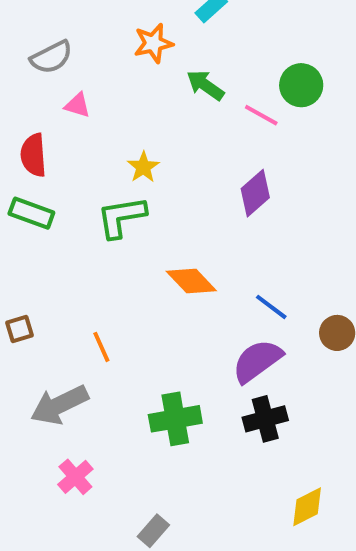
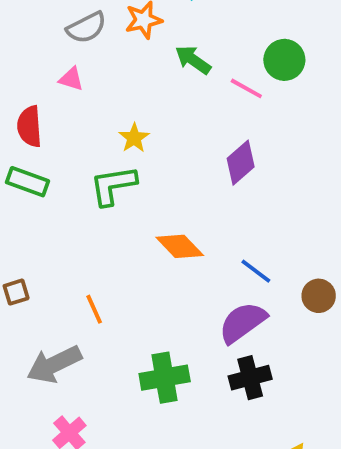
gray semicircle: (51, 57) -> (86, 28), moved

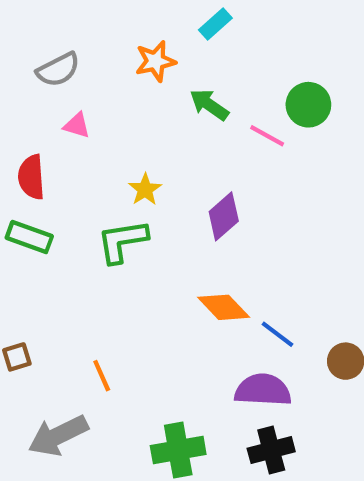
gray semicircle: (86, 28) -> (58, 70), moved
purple diamond: (241, 163) -> (224, 216), moved
orange diamond: (180, 246) -> (224, 307), moved
purple semicircle: (243, 322) -> (263, 390), turned 39

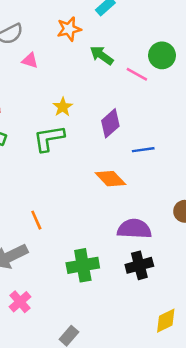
pink triangle: (77, 125) -> (30, 60), moved
blue line: (277, 334) -> (143, 150), moved, turned -45

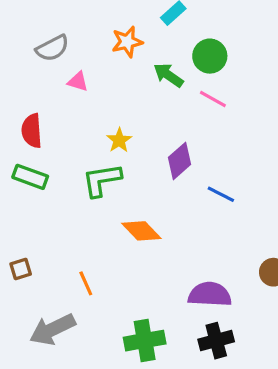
green circle: (162, 55) -> (210, 56), moved
blue line: (143, 150) -> (221, 194), turned 35
orange diamond: (110, 179) -> (141, 231), moved

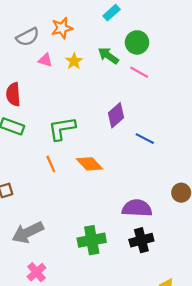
orange star: (127, 42) -> (62, 28), moved
yellow star: (119, 140) -> (74, 61), moved
orange line: (86, 283) -> (51, 164), moved

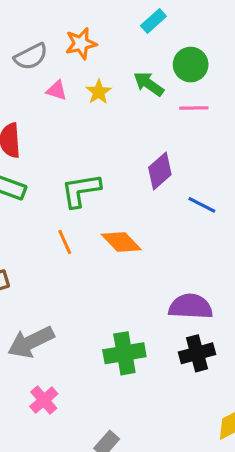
pink line: (139, 72) -> (194, 108), turned -30

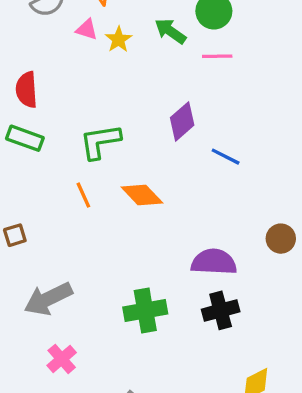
pink triangle: (57, 90) -> (87, 29), moved

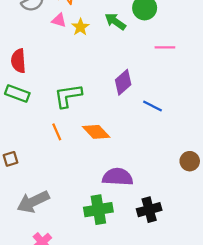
pink line: (217, 56) -> (165, 47), moved
purple semicircle: (214, 262) -> (118, 177), moved

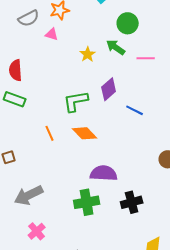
green arrow: (115, 21) -> (116, 47), moved
yellow star: (80, 27) -> (88, 54), moved
green L-shape: (68, 96) -> (76, 101), moved

